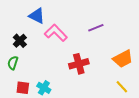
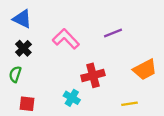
blue triangle: (37, 16) -> (22, 19), moved
yellow line: (122, 87) -> (130, 104), moved, turned -56
cyan cross: (44, 88) -> (72, 98), moved

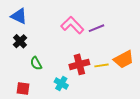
pink L-shape: (66, 39) -> (72, 25), moved
green semicircle: (15, 74) -> (36, 63), moved, turned -48
yellow line: (130, 104) -> (102, 65), moved

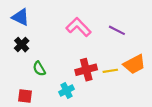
purple line: (96, 28) -> (117, 30), moved, turned 49
cyan cross: (61, 84) -> (66, 90), turned 32

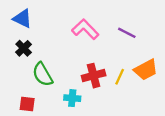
green semicircle: (39, 69) -> (43, 74), size x1.5
yellow line: (110, 71) -> (120, 77), turned -56
cyan cross: (66, 90) -> (72, 98), turned 32

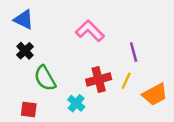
purple line: (127, 33) -> (134, 52), moved, turned 48
orange trapezoid: (146, 70) -> (155, 94), moved
cyan cross: (72, 98) -> (76, 103), turned 35

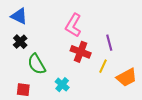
pink L-shape: (90, 31) -> (73, 25), turned -105
red cross: (99, 79) -> (81, 52), moved, turned 36

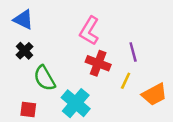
cyan cross: (62, 85) -> (76, 103), size x1.6

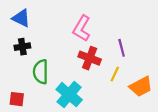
black cross: (25, 51) -> (22, 47), turned 35
green semicircle: (44, 78) -> (41, 72), turned 30
red square: (28, 109) -> (17, 99), moved

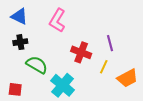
pink L-shape: (82, 28) -> (57, 20), moved
green semicircle: (41, 72) -> (37, 65), turned 120

